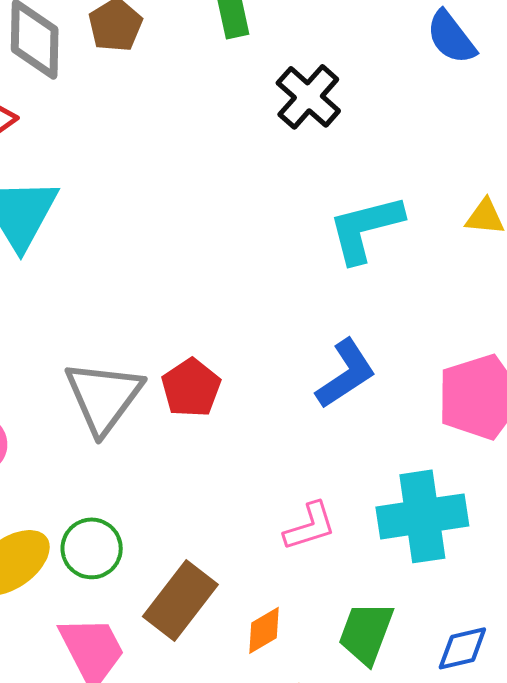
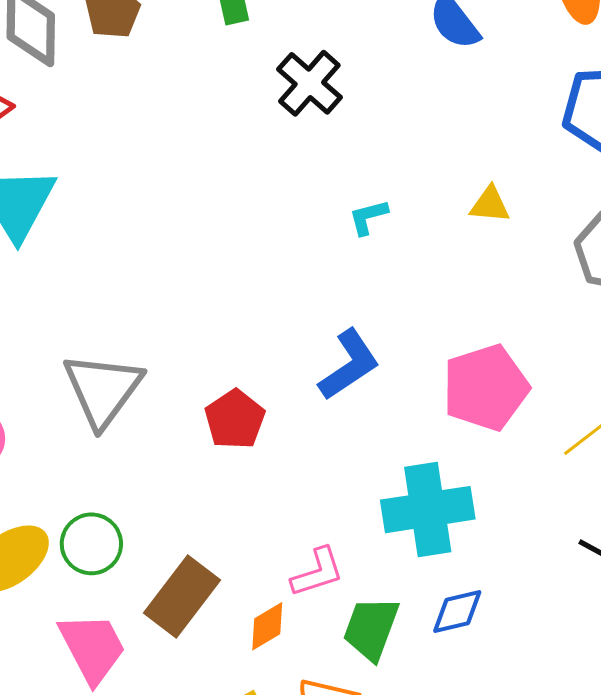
cyan L-shape: (365, 229) -> (368, 217), size x0.5
red pentagon: (191, 388) -> (235, 419), moved
pink L-shape: (310, 526) -> (317, 572), moved
blue diamond: (462, 648) -> (457, 612), moved

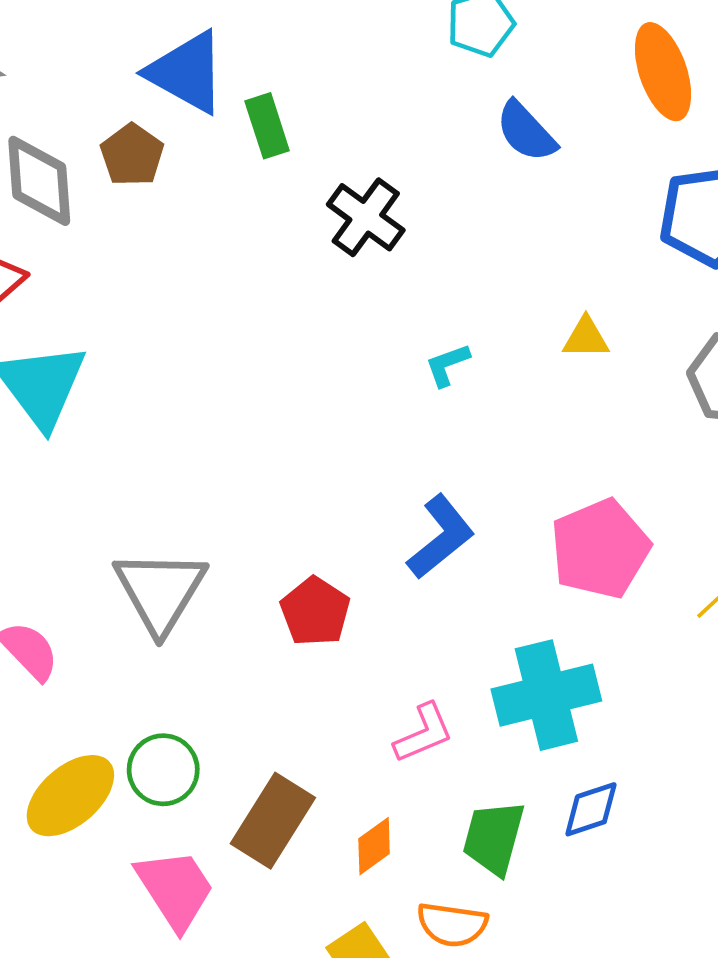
pink L-shape: (317, 572) -> (424, 733), moved

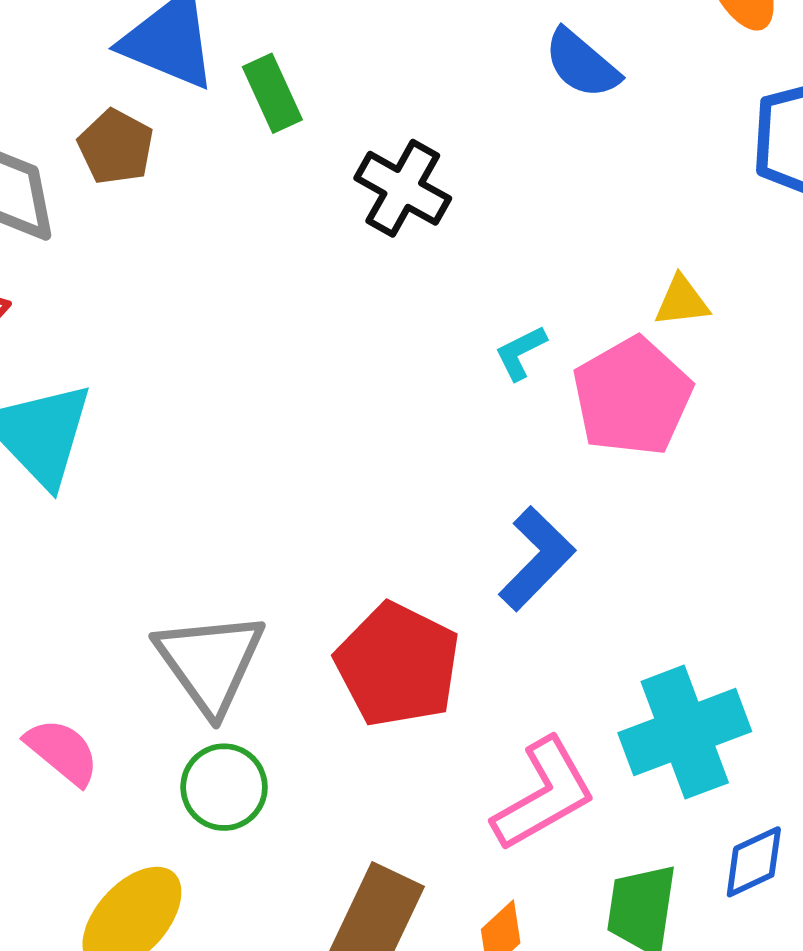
pink pentagon: (600, 549) -> (632, 397), moved
red pentagon: (315, 612) -> (398, 665), size x1.5
pink L-shape: (424, 733) -> (544, 794), size x1.5
green circle: (163, 770) -> (224, 787), moved

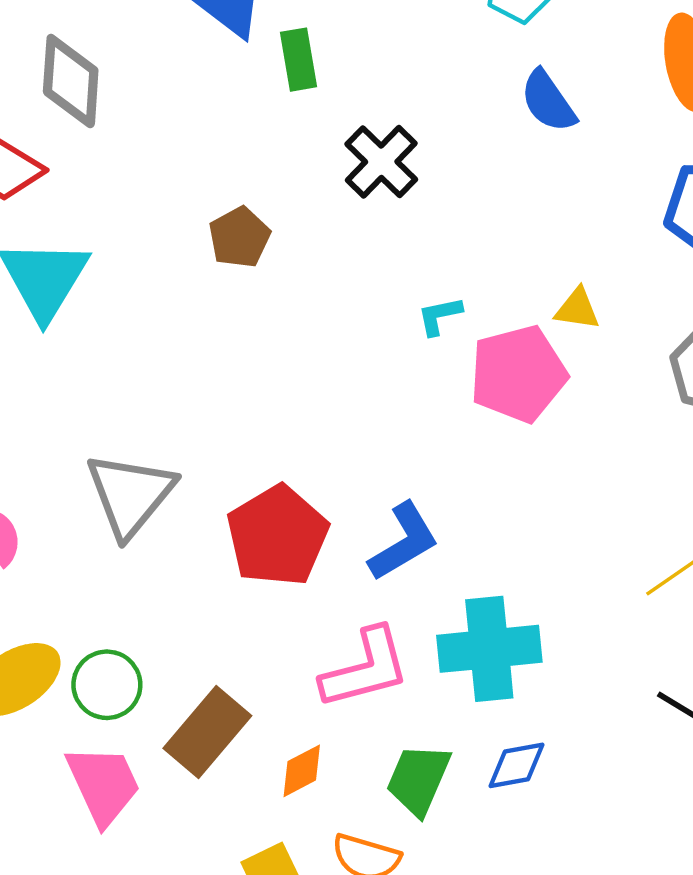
brown pentagon: (116, 147) -> (239, 237), moved
blue L-shape: (537, 559) -> (404, 542), moved
green circle: (224, 787) -> (107, 685), moved

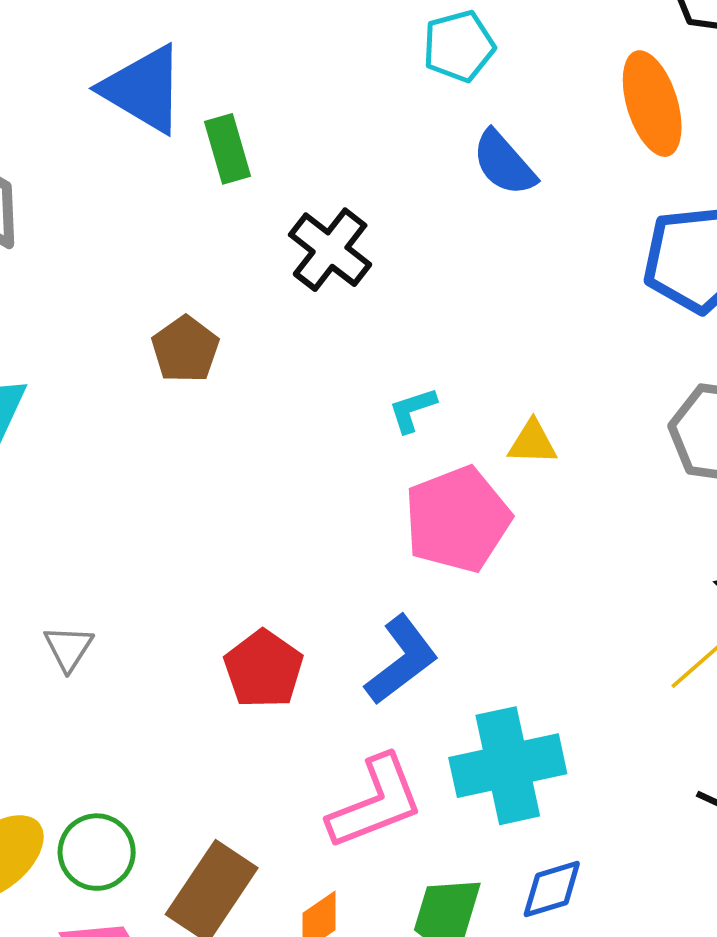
yellow triangle: (577, 309) -> (532, 442), moved
pink pentagon: (518, 374) -> (457, 519), moved
gray triangle: (130, 495) -> (68, 648), moved, size x0.5
red pentagon: (277, 536) -> (264, 669), size x0.7

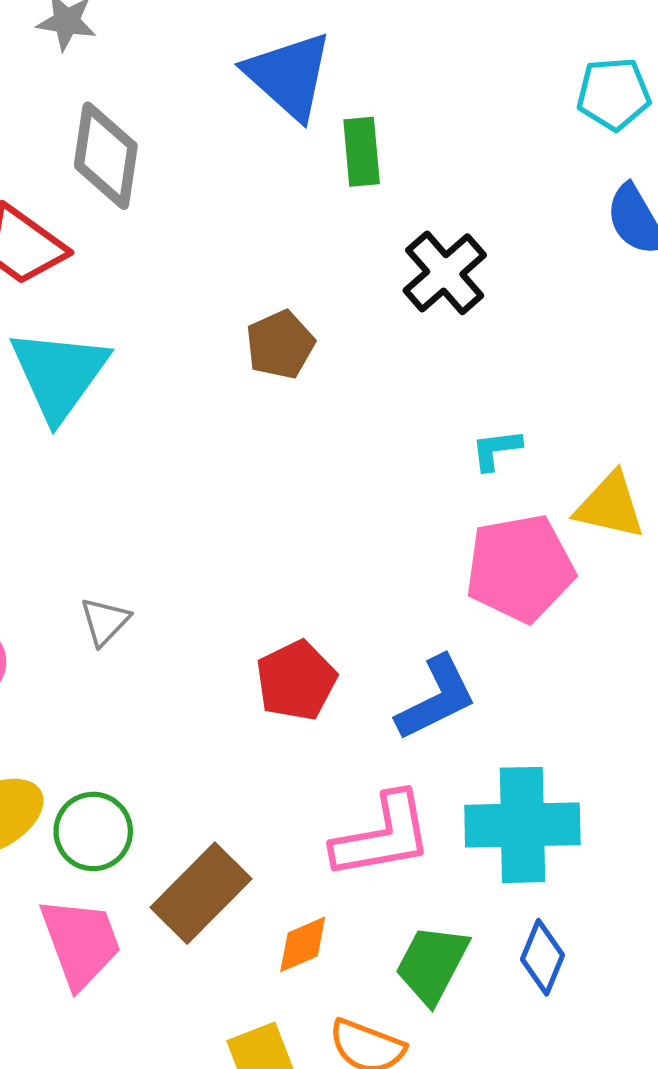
yellow triangle: (532, 442) -> (610, 506), size x1.4
blue diamond: (552, 889) -> (543, 957), turned -62

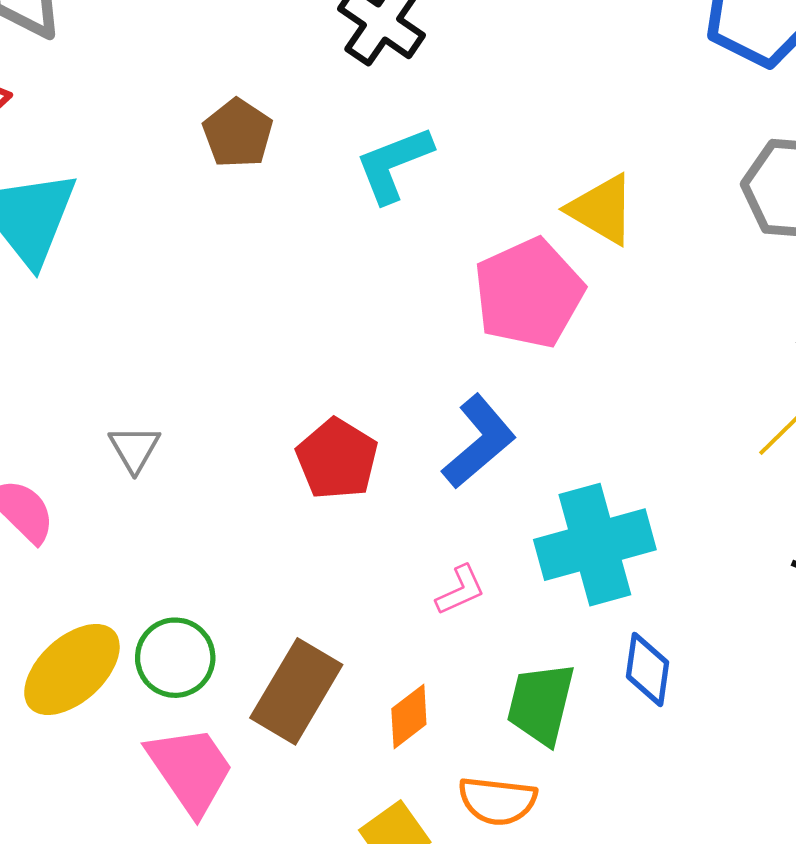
cyan L-shape: (496, 450) -> (394, 164), moved, size x1.6
yellow triangle: (610, 506) -> (602, 209), turned 32
pink L-shape: (383, 836) -> (460, 590), size x0.5

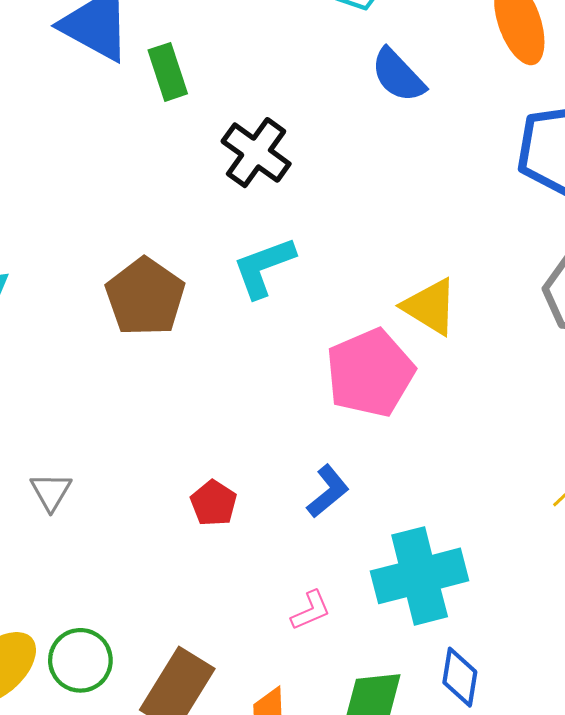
brown pentagon: (238, 133) -> (145, 297), moved, size x1.4
blue L-shape: (479, 442) -> (328, 491), size x0.7
red pentagon: (337, 459) -> (214, 503), size x0.7

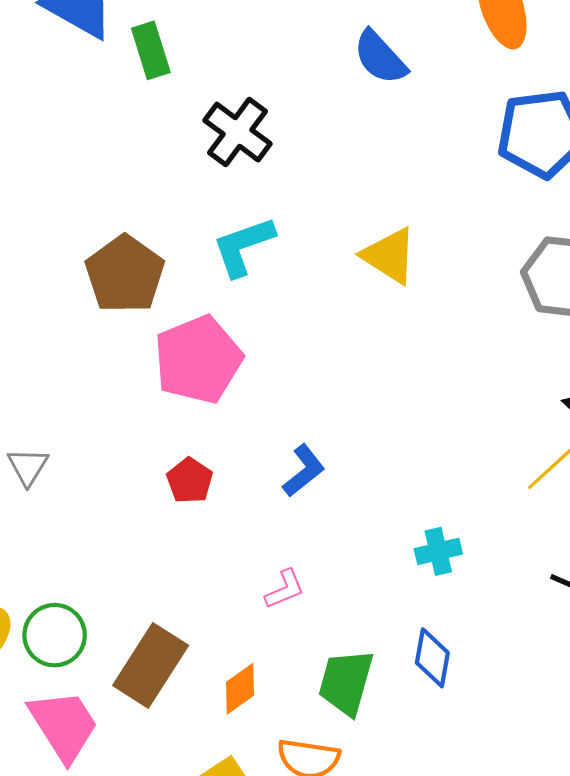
yellow triangle: (430, 307) -> (389, 256), moved
pink pentagon: (370, 373) -> (198, 360), moved
cyan cross: (420, 576) -> (438, 551), moved, size x0.5

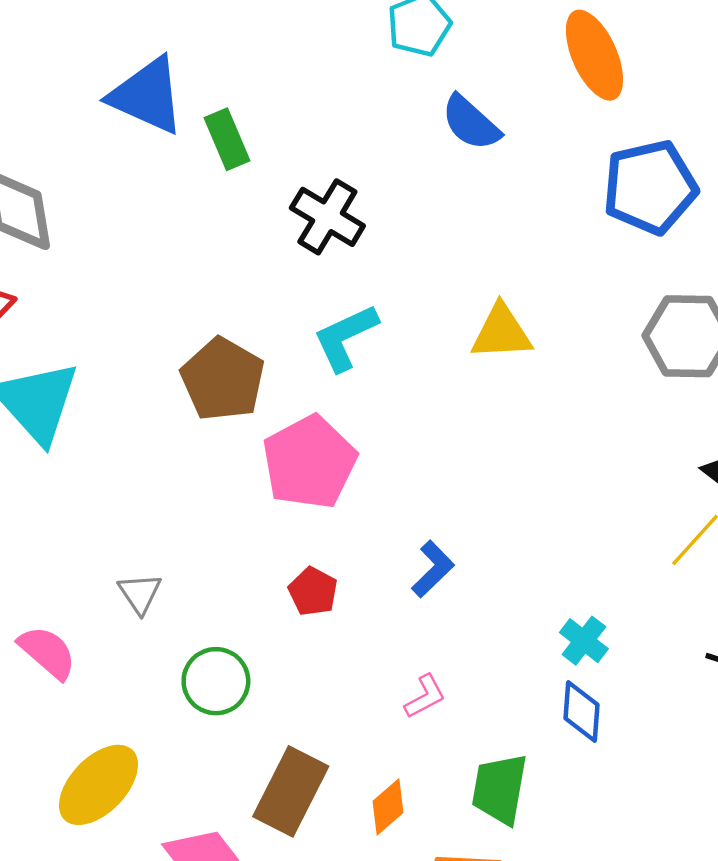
yellow triangle: (389, 256) -> (501, 332), turned -30
cyan cross: (438, 551) -> (584, 641), turned -33
green circle: (55, 635) -> (216, 681), moved
blue diamond: (432, 658) -> (582, 711), moved

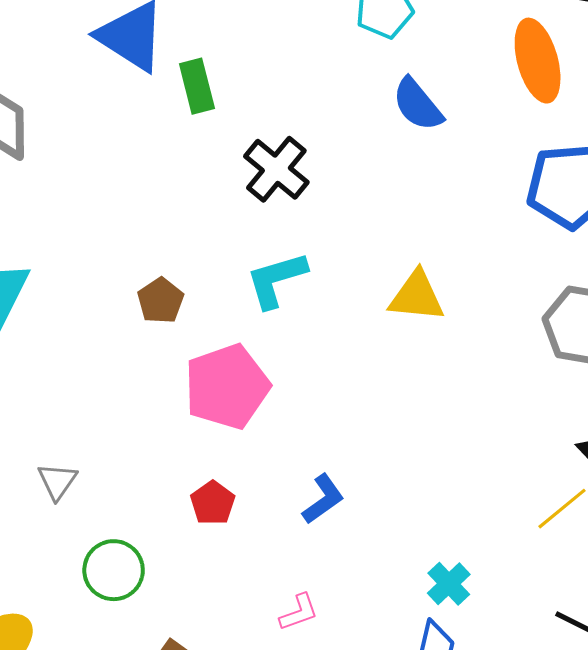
brown pentagon: (223, 379) -> (161, 301), size x0.6

